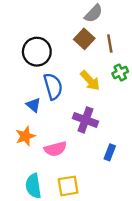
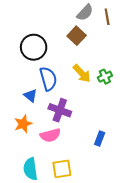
brown line: (110, 44) -> (107, 17), moved
green cross: (120, 72) -> (105, 77), moved
purple cross: (85, 120) -> (60, 110), moved

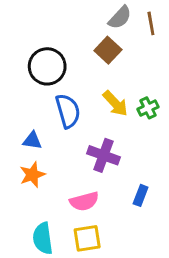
blue triangle: (30, 95) -> (32, 141), moved, turned -32
purple cross: (60, 110) -> (103, 155), moved
pink semicircle: (50, 135) -> (84, 201), moved

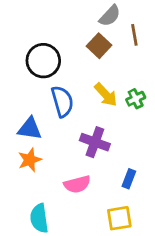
brown line: (151, 23) -> (134, 35), moved
blue triangle: (32, 141) -> (30, 129), size x1.4
yellow square: (87, 238) -> (119, 218), moved

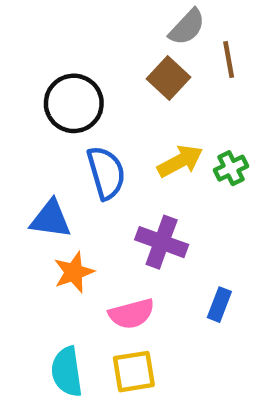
yellow arrow: (106, 95) -> (180, 161), turned -75
orange star: (30, 160) -> (74, 272), moved
yellow square: (119, 218) -> (134, 372), moved

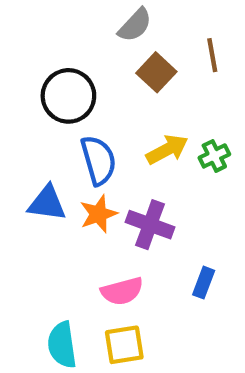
gray semicircle: (187, 27) -> (135, 25), moved
orange star: (74, 272) -> (98, 214), moved

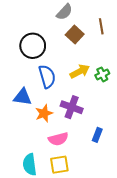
orange star: (98, 214) -> (44, 113), moved

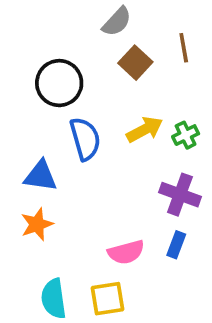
purple cross: (72, 107) -> (180, 195), moved
orange star: (44, 113) -> (37, 224), moved
pink semicircle: (58, 139) -> (126, 252), moved

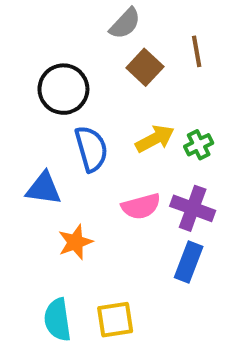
orange star: (37, 224) -> (75, 242), moved
blue rectangle: (176, 245) -> (189, 262), size x1.4
pink semicircle: (126, 252) -> (141, 206), moved

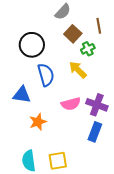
yellow arrow: (155, 139) -> (78, 70), turned -108
green cross: (199, 145) -> (88, 49), moved

